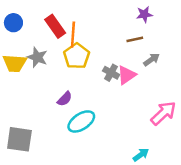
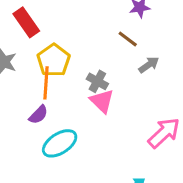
orange line: (73, 35) -> (46, 83), moved
brown line: (135, 39) -> (128, 39), turned 49
pink triangle: (127, 75) -> (102, 101), moved, turned -42

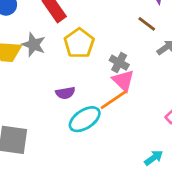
orange line: (46, 83) -> (114, 100), moved, turned 52
purple semicircle: (38, 115) -> (65, 93), turned 36

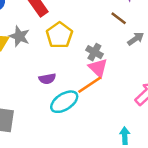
cyan arrow: (154, 158) -> (125, 136), turned -56

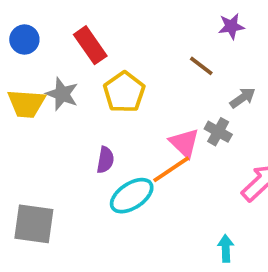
brown line: (119, 18) -> (201, 66), moved
gray cross: (94, 52) -> (218, 132), moved
purple semicircle: (47, 79) -> (105, 160), turned -70

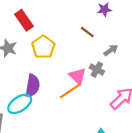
purple semicircle: (105, 160) -> (33, 86), size x1.5
cyan ellipse: (132, 196) -> (20, 104), moved

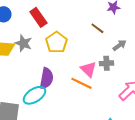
gray cross: (97, 70) -> (106, 63), turned -32
orange line: (70, 91) -> (81, 83), turned 60

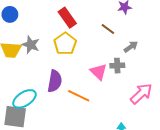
red rectangle: (38, 17) -> (67, 18), moved
orange line: (81, 83) -> (79, 96), moved
cyan ellipse: (34, 95) -> (24, 99), moved

